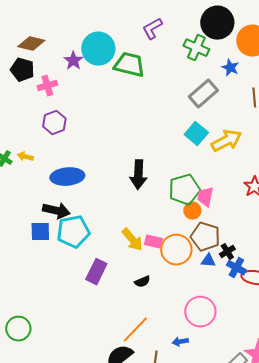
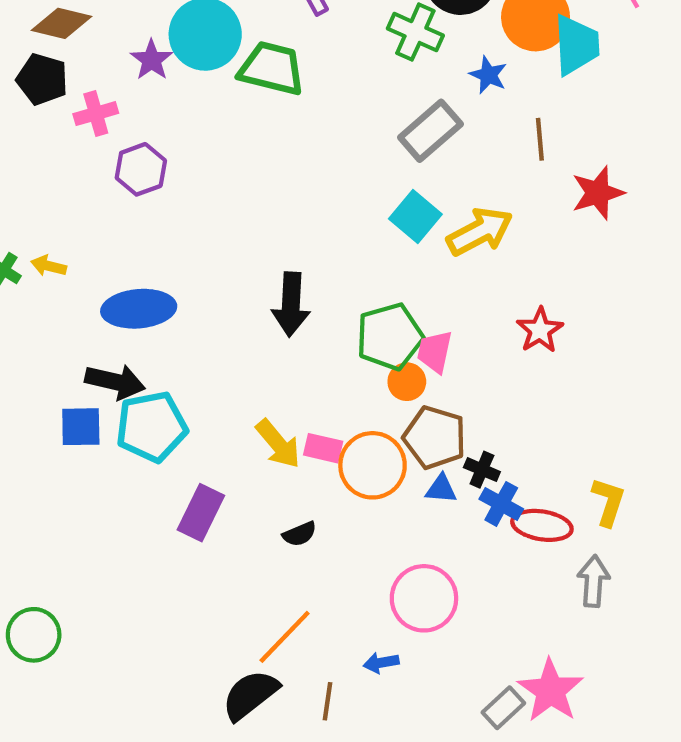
purple hexagon: (54, 123) -> (141, 169), moved
black cross: (227, 252) -> (482, 470), turned -35

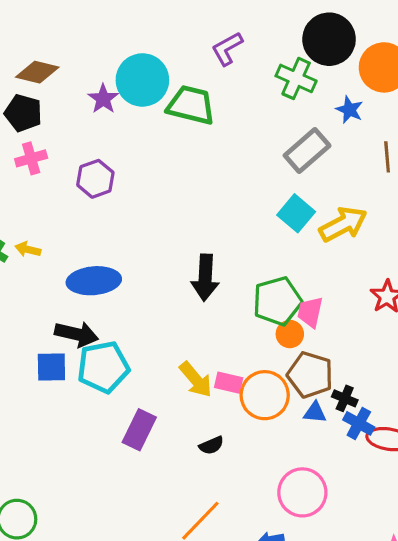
pink cross: (96, 114) -> (31, 158), moved

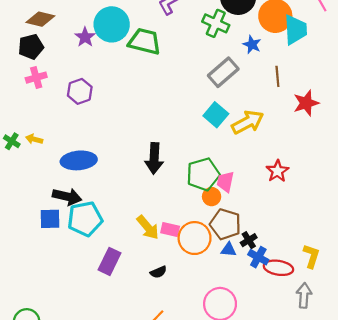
black pentagon: (23, 113) -> (31, 47), turned -30
black cross: (345, 398) -> (249, 240), turned 35

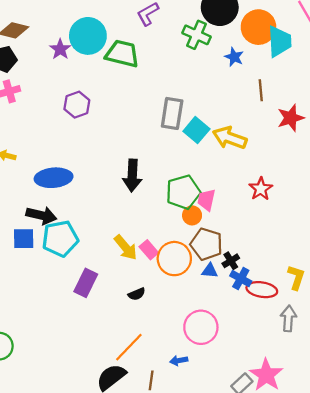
gray rectangle: (223, 72) -> (172, 113), moved, turned -40
purple hexagon: (80, 91) -> (77, 105), moved
yellow arrow: (248, 122) -> (230, 138), turned -132
pink rectangle: (170, 230) -> (149, 250), turned 36

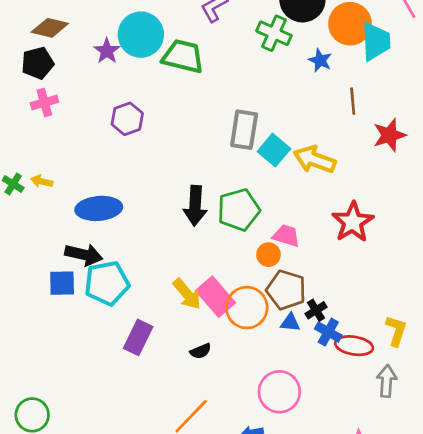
red star: (261, 189) -> (353, 222), size x1.4
green pentagon: (183, 192) -> (239, 210), moved
pink trapezoid: (206, 200) -> (286, 236), turned 95
pink rectangle: (149, 250) -> (216, 297), size x1.6

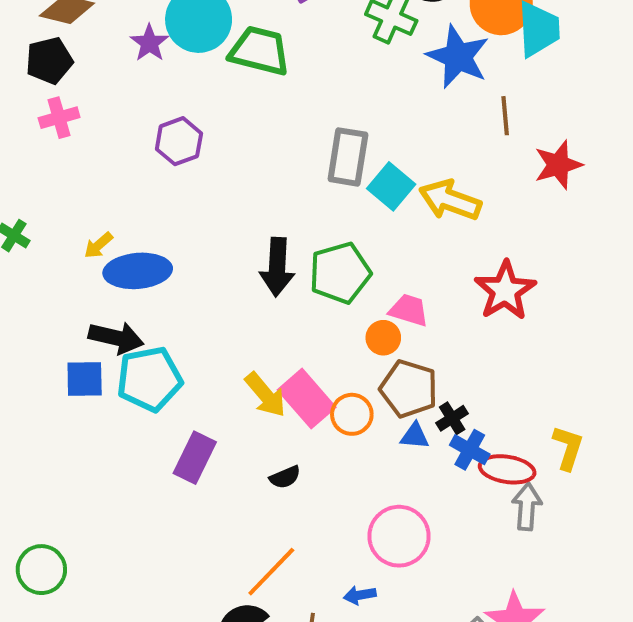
blue star: (320, 60) -> (458, 57), size x1.8
yellow arrow: (42, 181) -> (98, 245), moved, turned -55
orange circle: (247, 308) -> (352, 414), size x0.7
gray arrow: (387, 381) -> (527, 507), moved

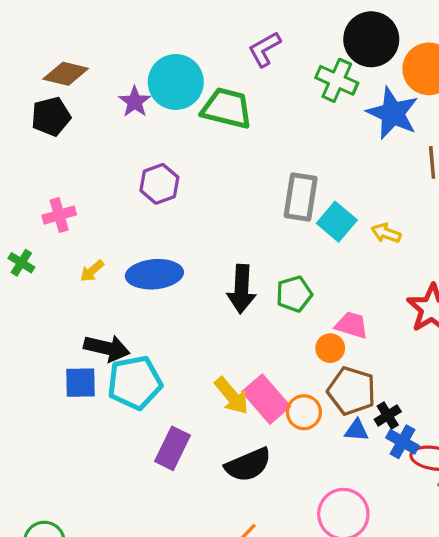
pink cross: (59, 118) -> (59, 215), moved
yellow arrow: (450, 200) -> (386, 233), size x0.6
blue ellipse: (138, 271) -> (154, 274), moved
green pentagon: (340, 273) -> (294, 294), size x0.7
black semicircle: (285, 477) -> (248, 465), size x1.8

